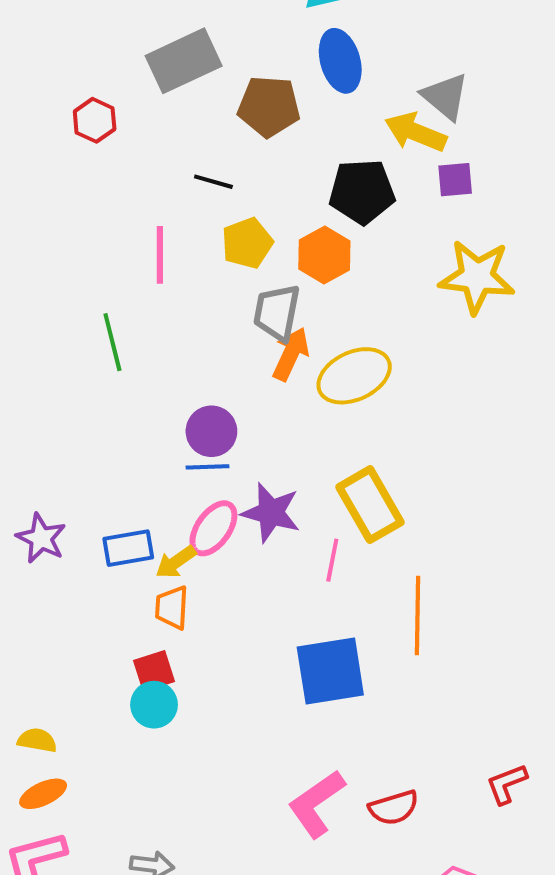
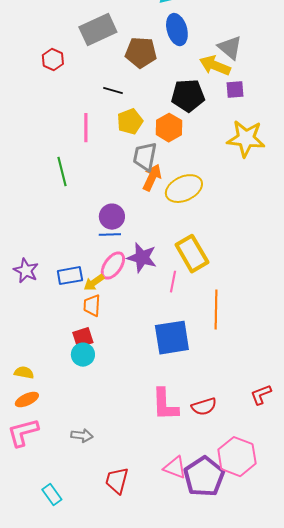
pink L-shape: (316, 804) -> (165, 405), turned -57

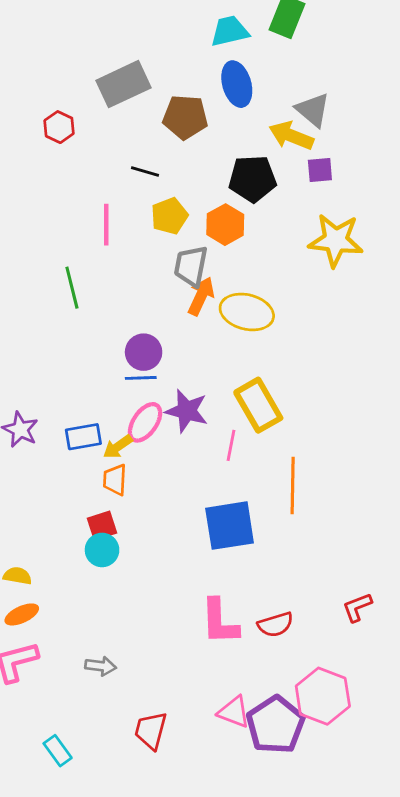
yellow ellipse: (184, 189) -> (247, 312), turned 39

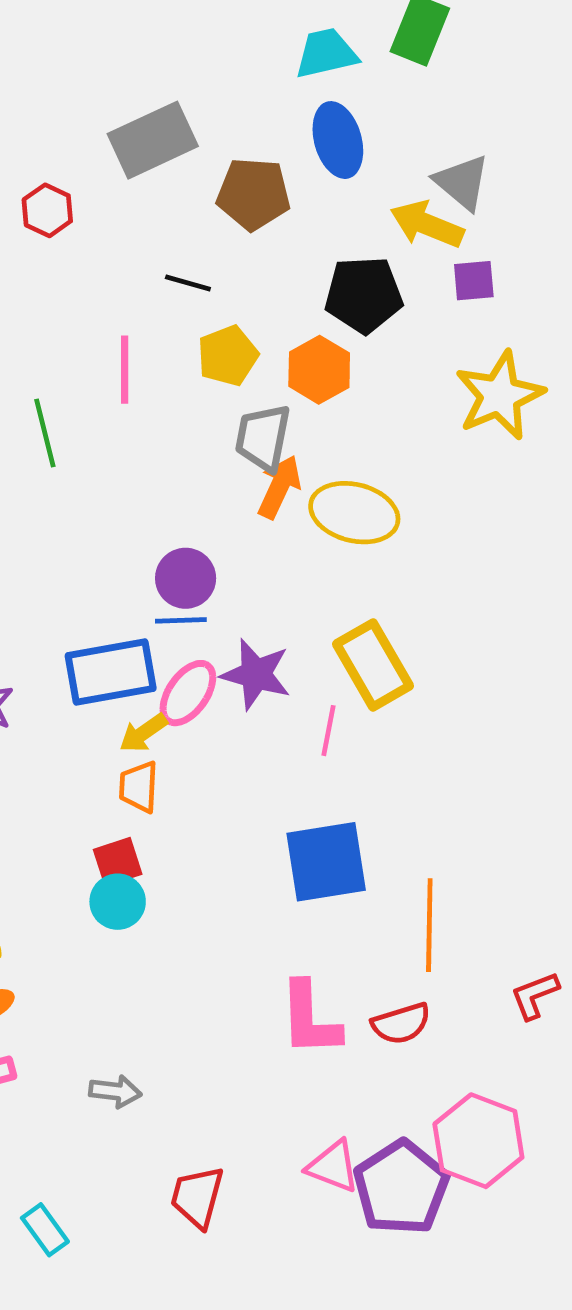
yellow star: (336, 240) -> (500, 395), turned -30
green line: (72, 288) -> (45, 433), moved
blue rectangle: (83, 437) -> (111, 672), moved, size x1.5
orange line: (293, 485) -> (429, 925), moved

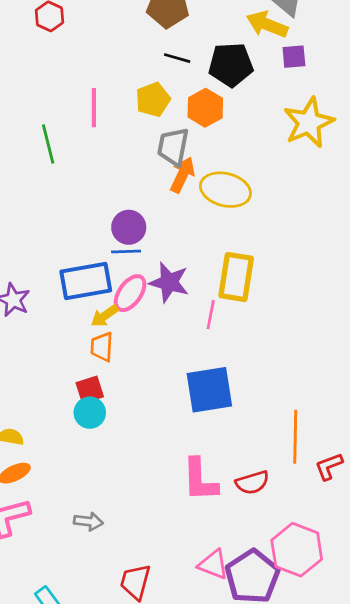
black line: (188, 283) -> (177, 58), moved
yellow rectangle: (373, 665) -> (236, 277), turned 39
orange line: (429, 925) -> (295, 437), moved

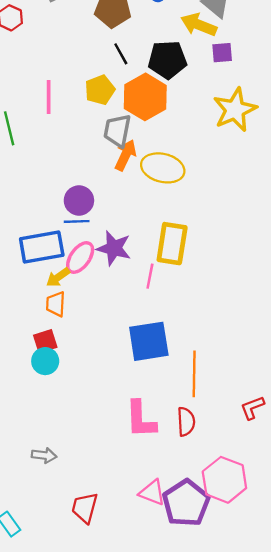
black line: (177, 58) -> (121, 54), turned 45
orange hexagon: (205, 108) -> (145, 97), size x1.4
orange line: (295, 437) -> (194, 374), moved
red semicircle: (252, 482) -> (186, 422), turned -76

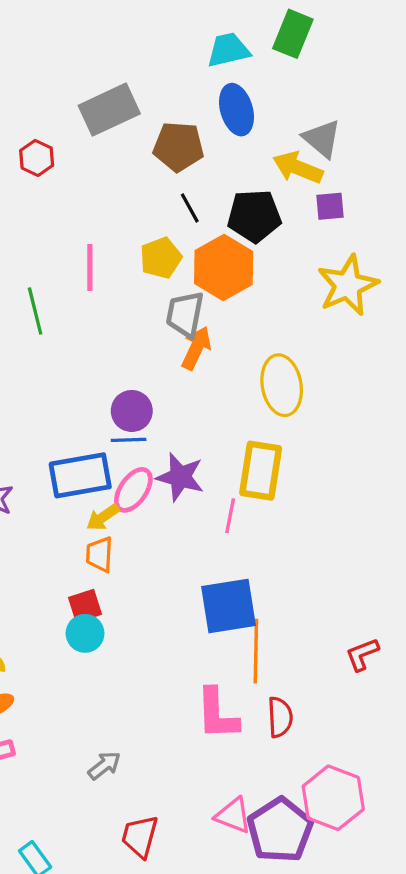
yellow ellipse: (163, 168) -> (282, 385), moved, turned 66
orange line: (194, 374) -> (256, 651), moved
red L-shape: (252, 408) -> (362, 654), moved
gray arrow: (44, 455) -> (104, 766), moved, turned -45

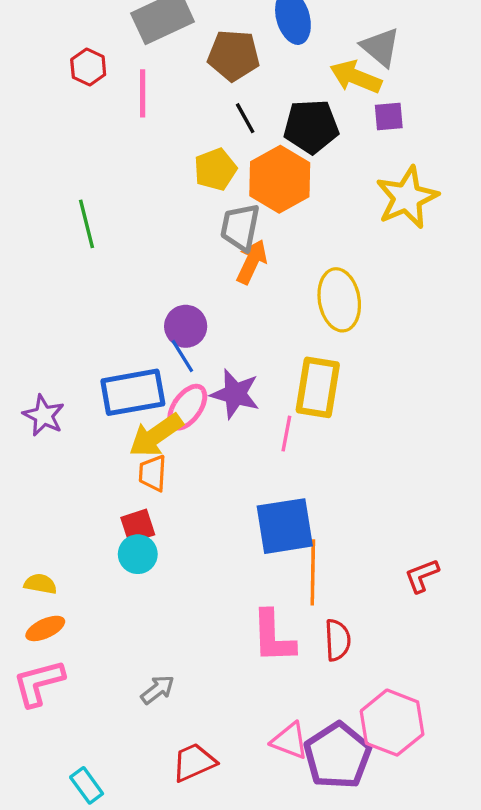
pink line: (90, 268) -> (143, 93), moved
blue line: (129, 440) -> (182, 356), turned 60
yellow arrow: (103, 517) -> (156, 435), size x1.6
red trapezoid: (140, 836) -> (194, 762), turned 51

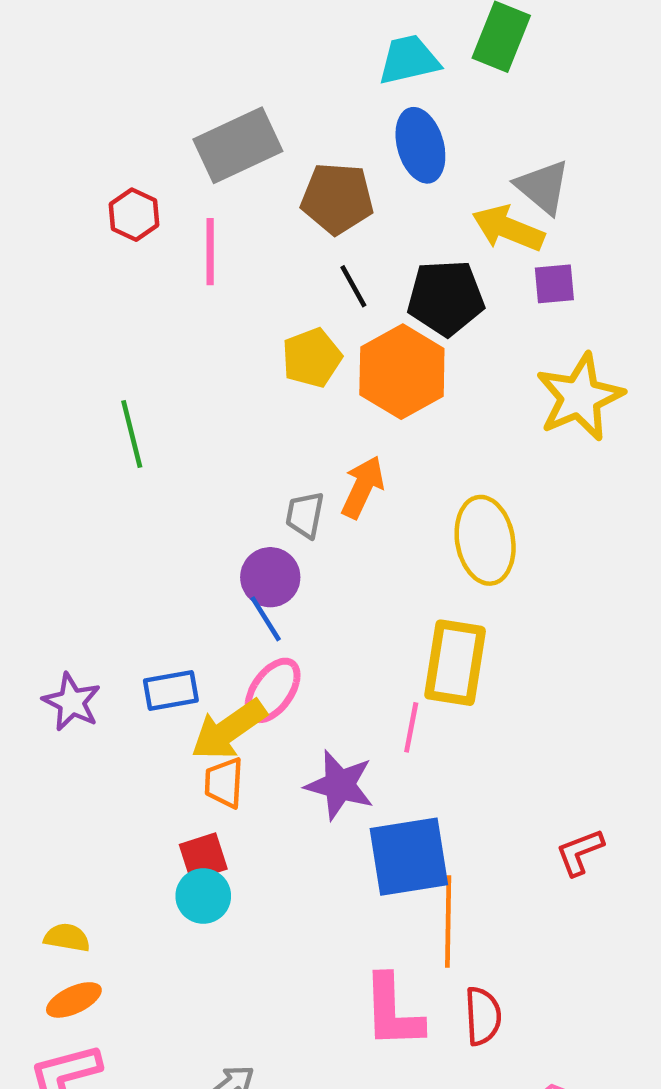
gray trapezoid: (240, 227) -> (305, 515), moved, size x0.7
blue rectangle: (133, 392) -> (171, 690), moved, size x0.6
purple star: (235, 394) -> (340, 785), moved
red L-shape: (422, 576) -> (580, 852), moved

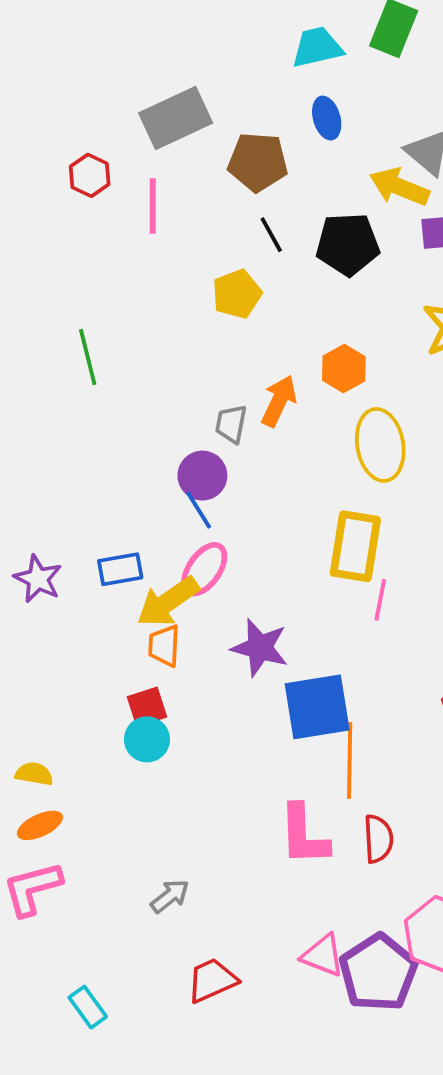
blue ellipse: (420, 145) -> (327, 118), size x0.7
orange hexagon: (402, 372) -> (344, 368), moved, size x0.6
pink line: (411, 727) -> (380, 600), moved

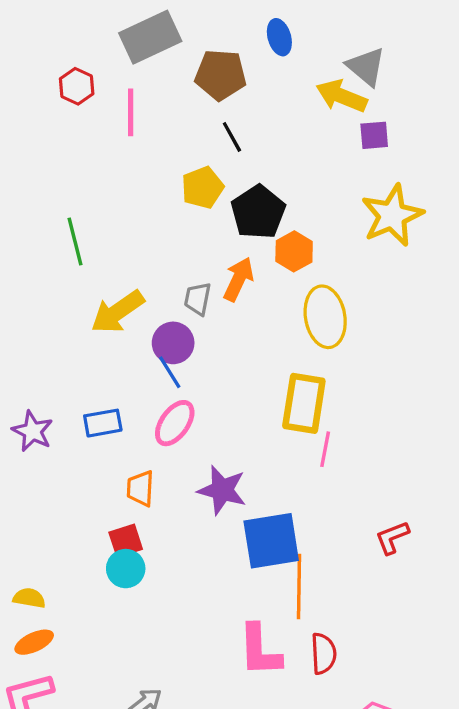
black pentagon: (348, 244) -> (258, 212), moved, turned -30
yellow arrow: (168, 602) -> (118, 312), moved

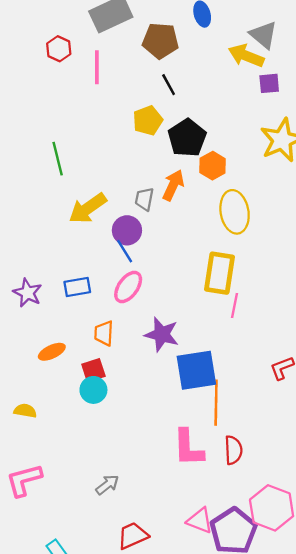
orange ellipse: (34, 642) -> (52, 352), moved

